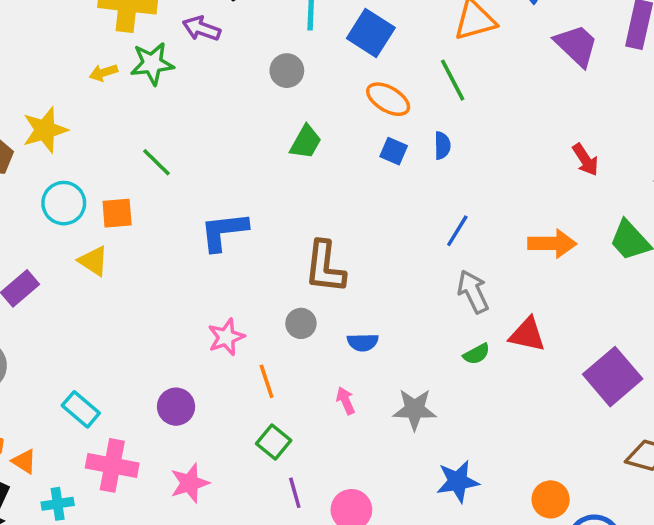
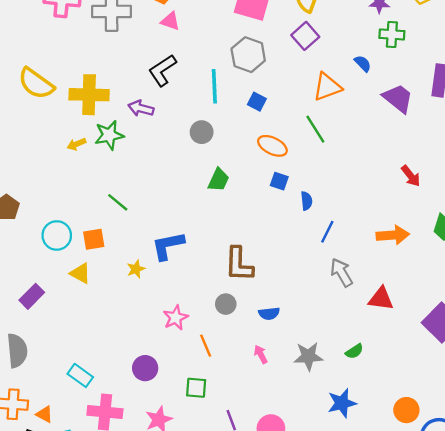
blue square: (371, 33) -> (257, 102), size x0.6
yellow star: (45, 130) -> (136, 269), moved, size x0.6
blue semicircle: (442, 146) -> (306, 201), moved
green semicircle: (477, 354) -> (354, 351), moved
green square: (274, 442) -> (196, 388), moved, turned -30

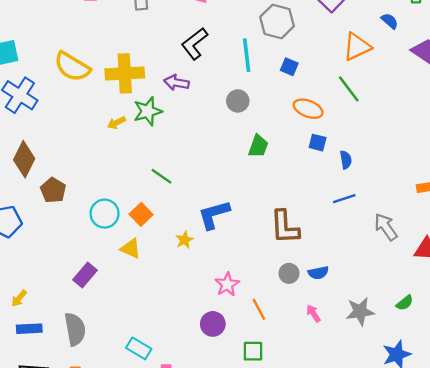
blue line: (327, 232) -> (344, 199), moved, turned 50
orange square: (94, 239) -> (141, 214), turned -30
gray circle: (226, 304) -> (289, 273), moved
purple circle: (145, 368) -> (213, 324), moved

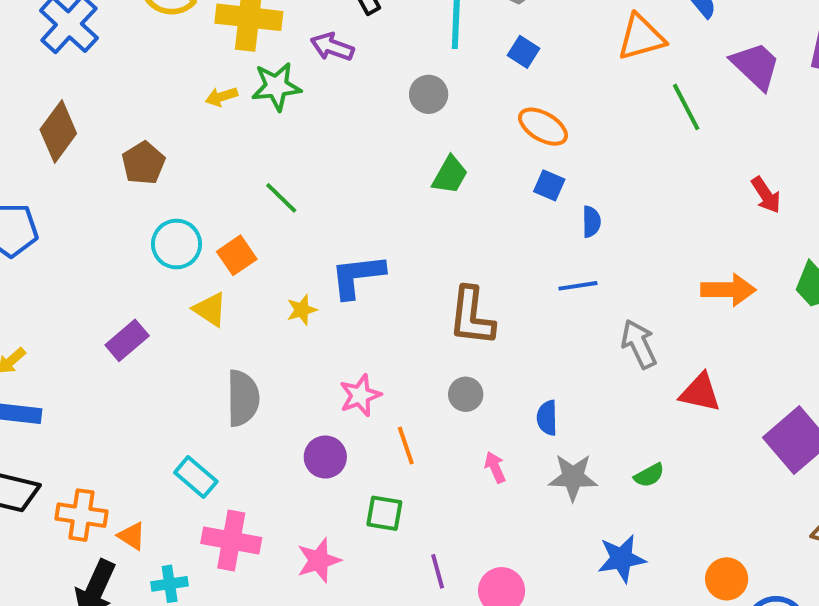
green line: (349, 89) -> (686, 107), moved
brown pentagon: (53, 190) -> (143, 163), moved
blue semicircle: (318, 273) -> (547, 418), moved, turned 90
gray semicircle: (75, 329) -> (243, 398), moved

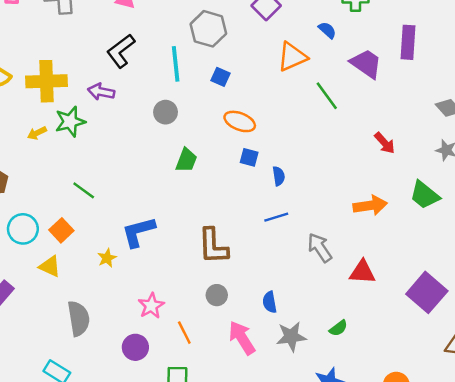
pink arrow: (495, 467) -> (242, 338), size x1.8

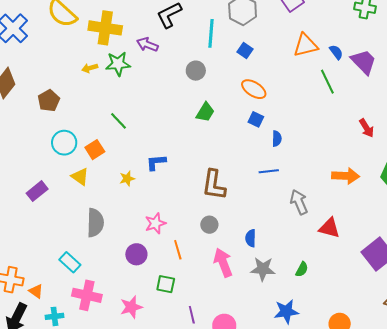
blue semicircle: (327, 30) -> (336, 52), moved
blue L-shape: (138, 232) -> (156, 162), size x0.7
green semicircle: (338, 328) -> (302, 269), turned -35

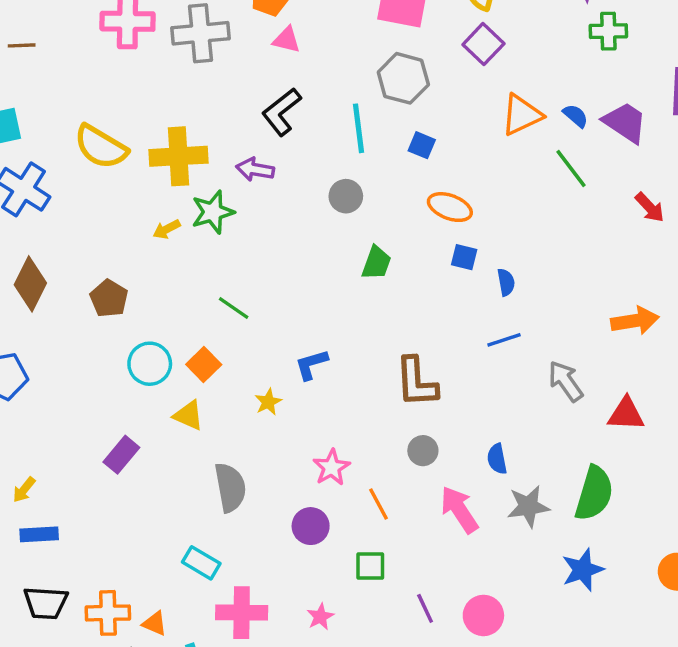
red arrow: (367, 128) -> (650, 207), moved
green semicircle: (302, 269) -> (594, 493), size x2.0
pink star: (131, 307) -> (320, 617), size x0.7

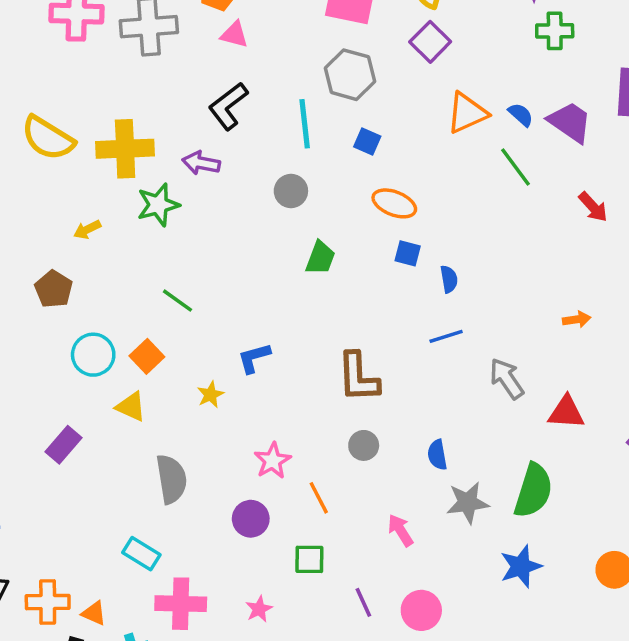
yellow arrow: (167, 229) -> (87, 230), moved
orange arrow: (635, 321) -> (577, 319), size x0.6
pink arrow: (459, 510) -> (401, 530), moved, size x0.7

